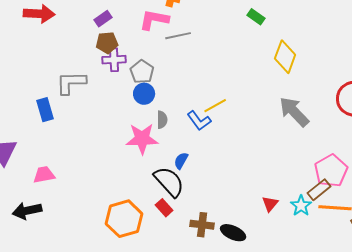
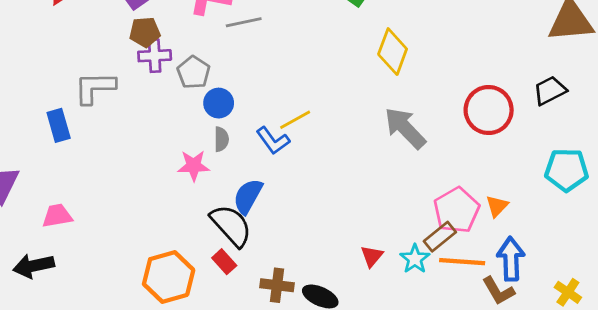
blue circle: (144, 94) -> (219, 103), moved
pink star: (142, 139) -> (194, 166), size x0.7
blue semicircle: (181, 161) -> (248, 196), size x1.5

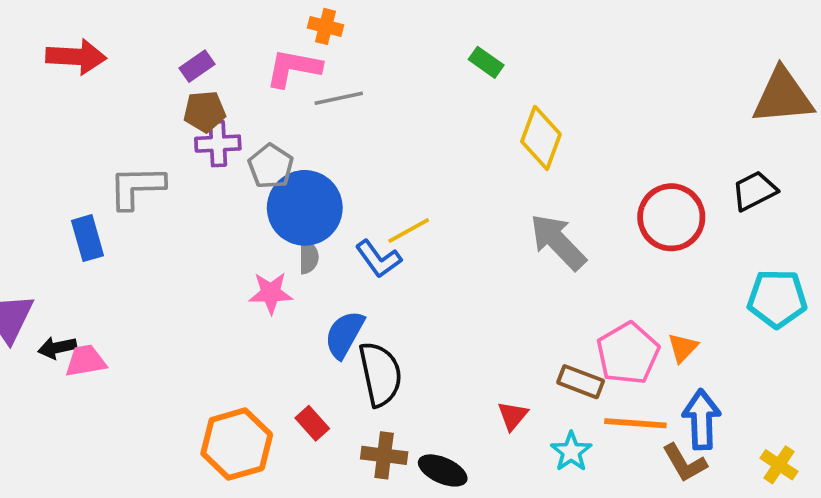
blue circle: (219, 103) -> (305, 208), size x1.8
black semicircle: (231, 225) -> (380, 374), moved, turned 30
brown rectangle: (440, 237) -> (581, 382), moved, turned 60
cyan star: (415, 259) -> (571, 452), moved
black arrow: (34, 266) -> (57, 348), moved, size x0.7

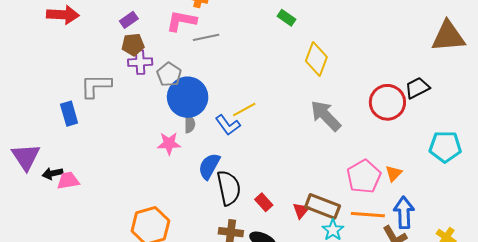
black trapezoid: (754, 191) -> (417, 88), moved
brown rectangle: (581, 382) -> (323, 206), moved, size x1.4
red rectangle: (312, 423) -> (264, 202), moved

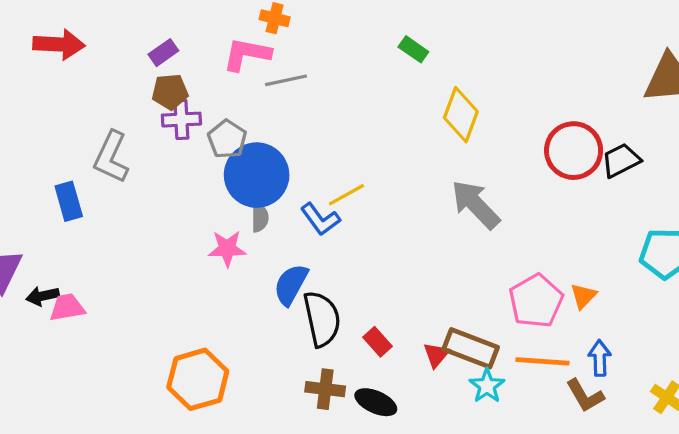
gray L-shape: (96, 86) -> (111, 157), turned -64
red circle: (387, 102) -> (574, 151), moved
blue arrow: (404, 213) -> (600, 358), size x0.7

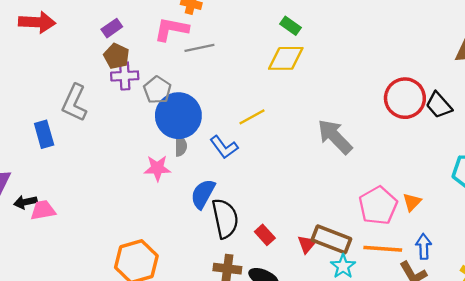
brown pentagon: (170, 92) -> (116, 56), turned 30
yellow diamond: (461, 115) -> (286, 58), moved, turned 69
black trapezoid: (621, 160) -> (439, 105), turned -104
yellow line: (346, 195) -> (252, 117), moved

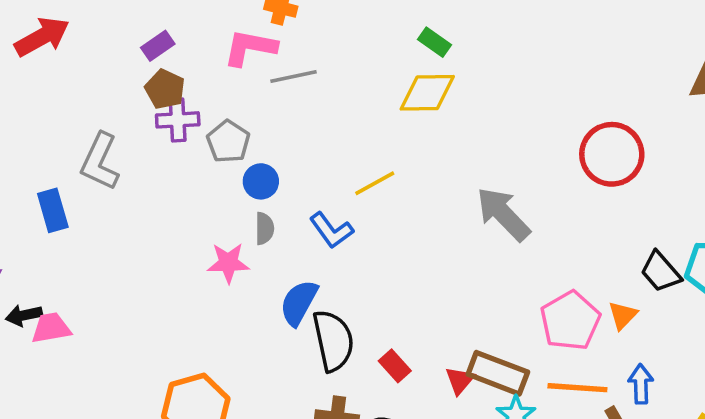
red arrow: (37, 22) -> (42, 37), turned -32
black trapezoid: (439, 105) -> (661, 272), moved
blue circle: (178, 116) -> (261, 181), size x0.5

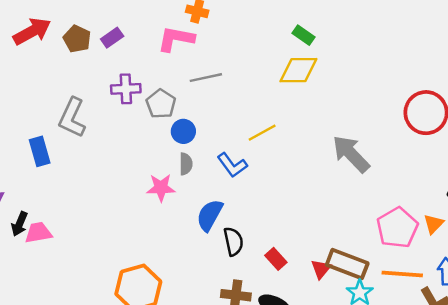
gray line: (293, 77) -> (206, 78), moved
brown pentagon: (165, 89) -> (77, 39), moved
black arrow: (24, 315) -> (20, 224), turned -55
black semicircle: (333, 341) -> (233, 241), size x0.7

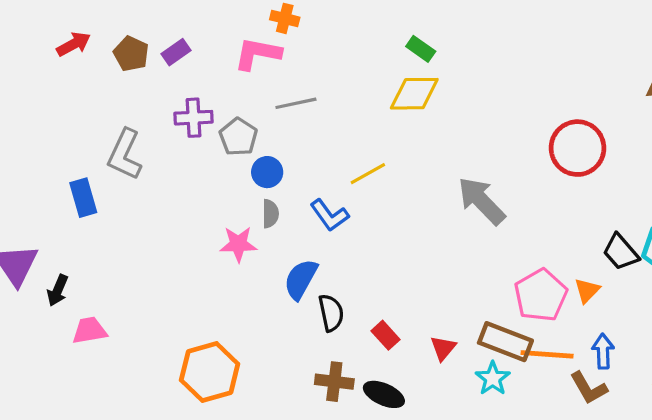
red arrow: (32, 31) -> (74, 44), size x0.7
pink trapezoid: (38, 233) -> (90, 330), moved
brown rectangle: (347, 264) -> (505, 342), moved

